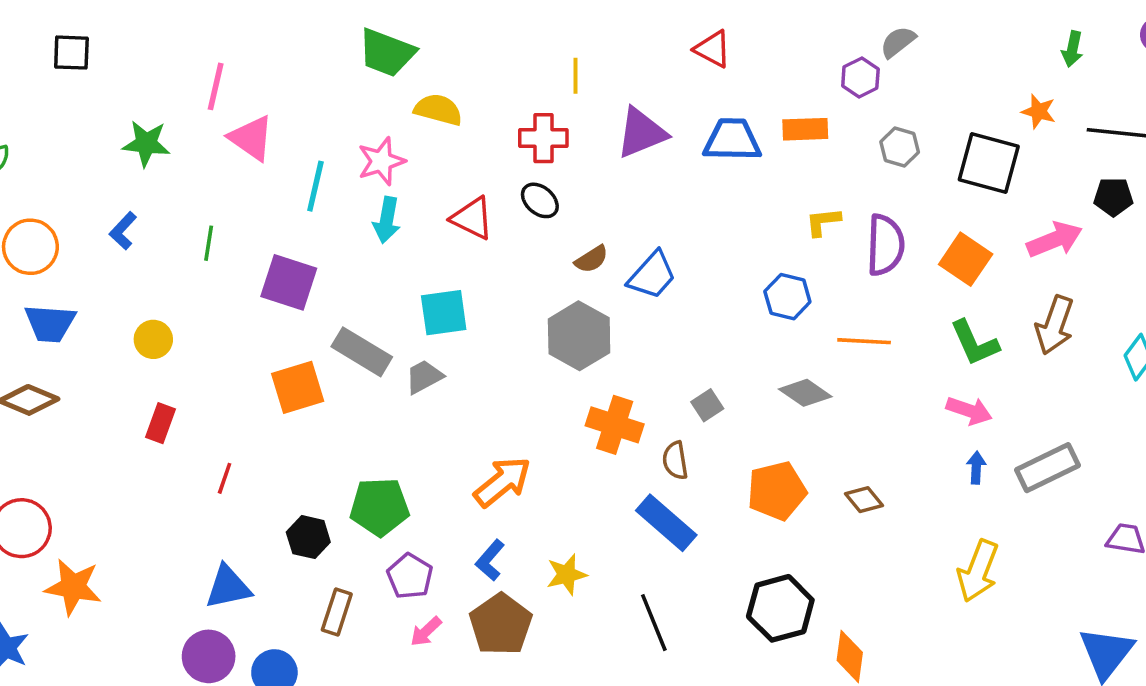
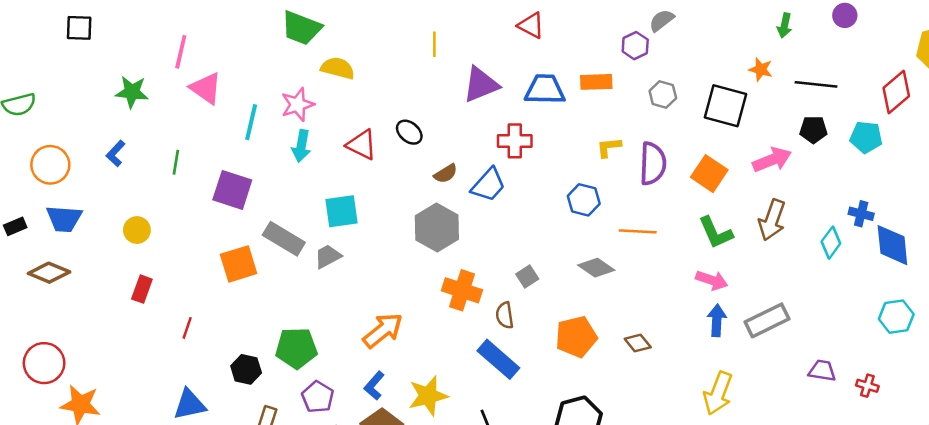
red cross: (543, 138) -> (515, 141), moved
blue arrow: (976, 468) -> (717, 320), size x1.4
yellow star: (567, 574) -> (428, 396), size x1.4

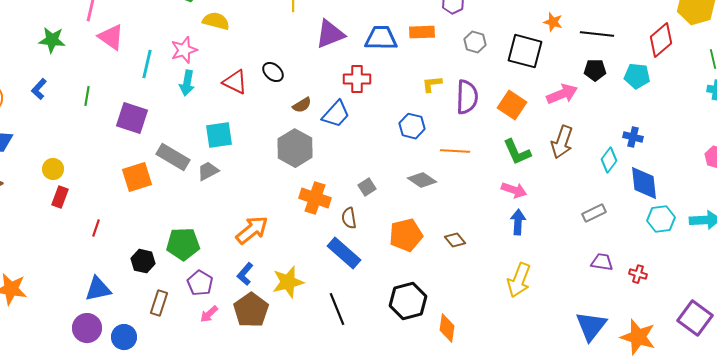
yellow circle: (137, 230) -> (53, 169), moved
blue diamond: (892, 245) -> (644, 183), moved
gray rectangle: (767, 320) -> (594, 213), moved, size x0.7

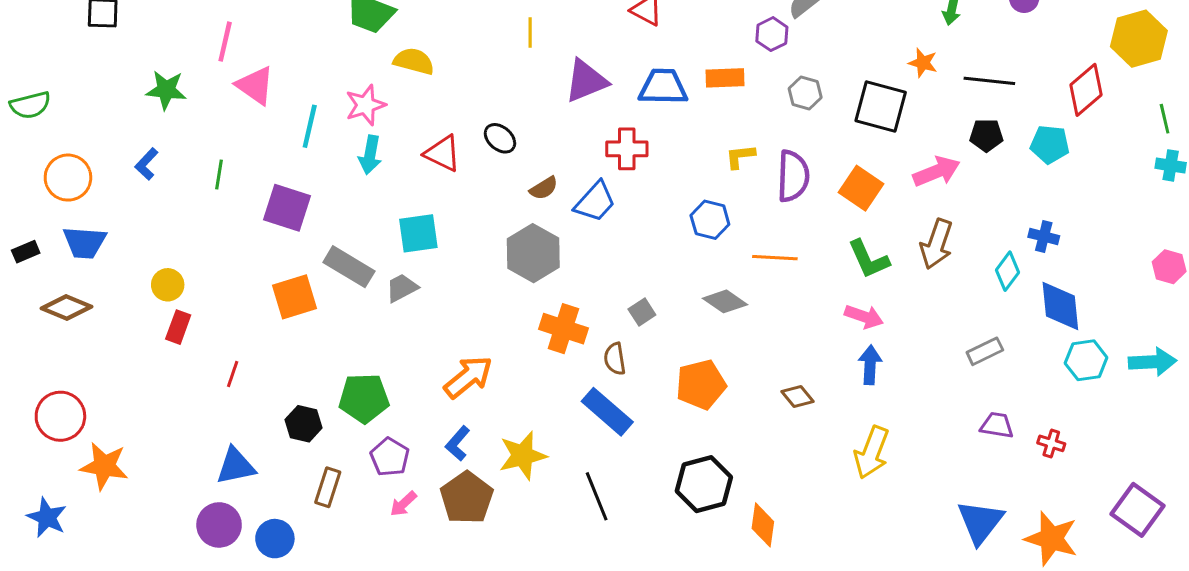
brown diamond: (455, 240) -> (798, 397), moved

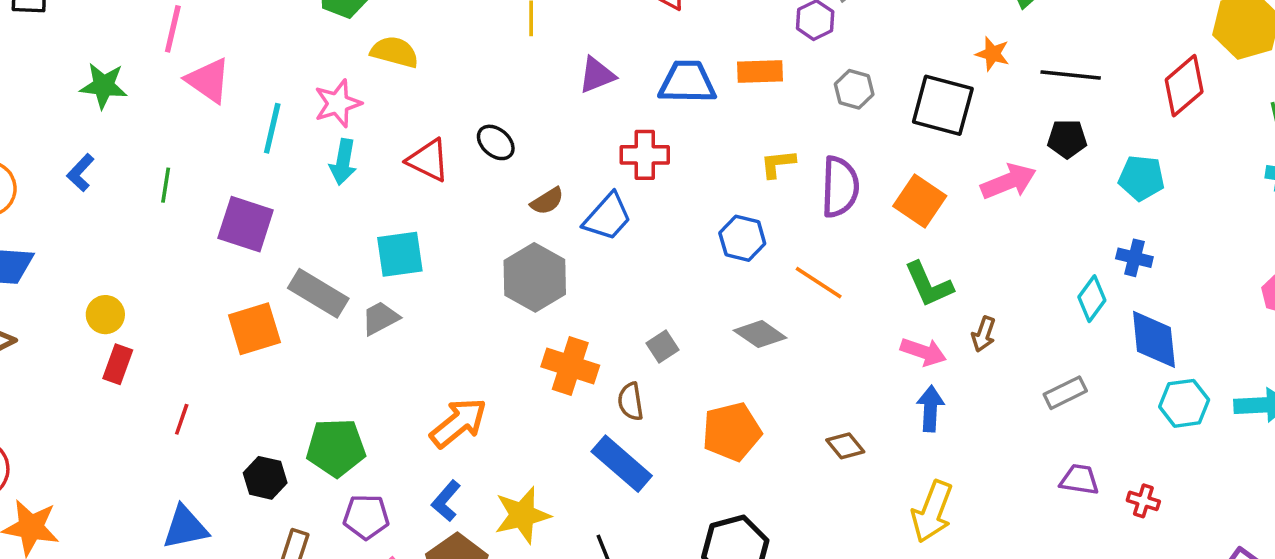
purple triangle: (586, 81) -> (597, 75), size x0.7
cyan pentagon: (1050, 144) -> (1142, 178), moved
brown arrow: (937, 244) -> (984, 334), moved, size x0.6
orange line: (775, 258) -> (819, 283), turned 30
purple pentagon: (390, 457) -> (366, 517), turned -30

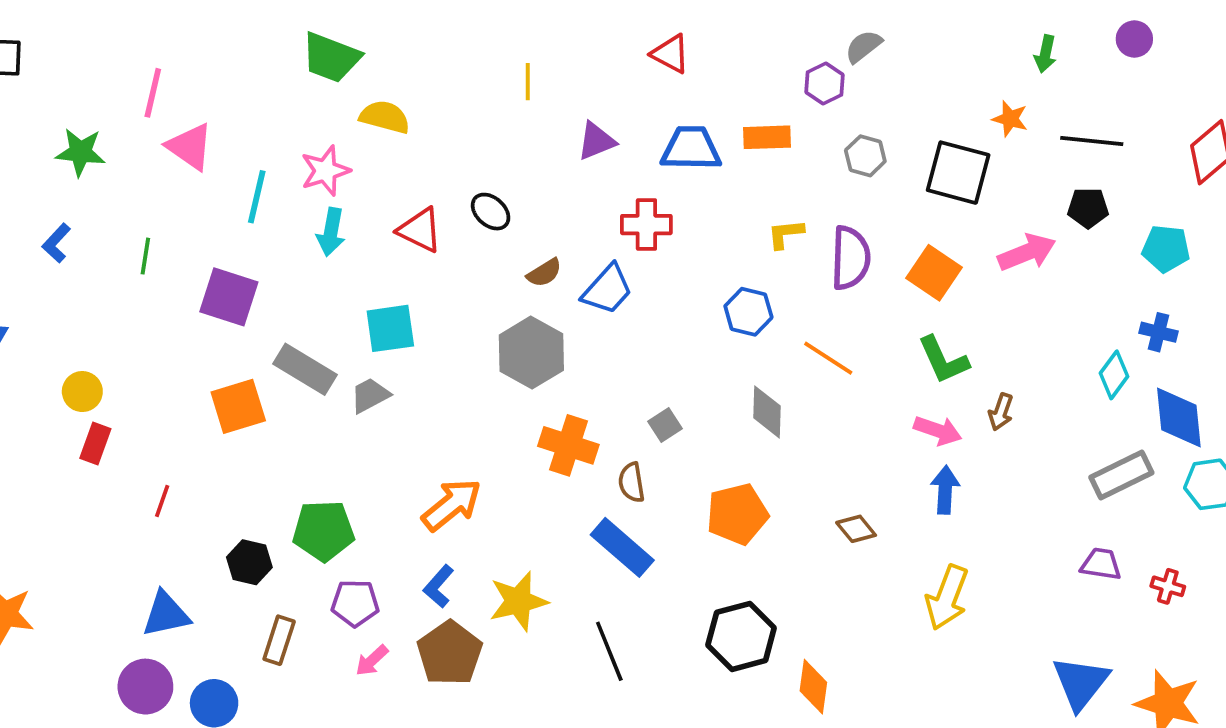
gray diamond: (760, 334) -> (767, 412), turned 57
gray rectangle: (1065, 393) -> (1121, 475), moved, size x1.4

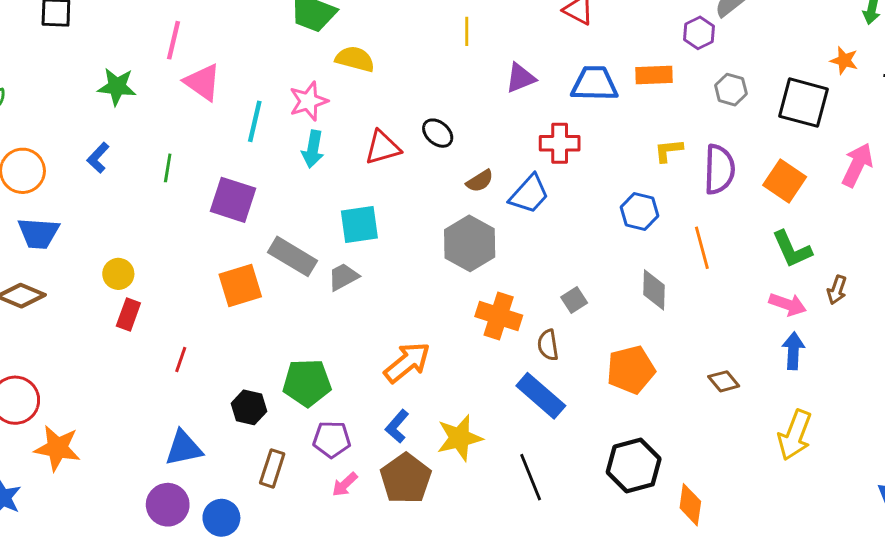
red triangle: (420, 230) -> (383, 148), turned -42
pink arrow: (1027, 252) -> (857, 165), turned -42
orange line: (828, 358) -> (702, 248), turned 42

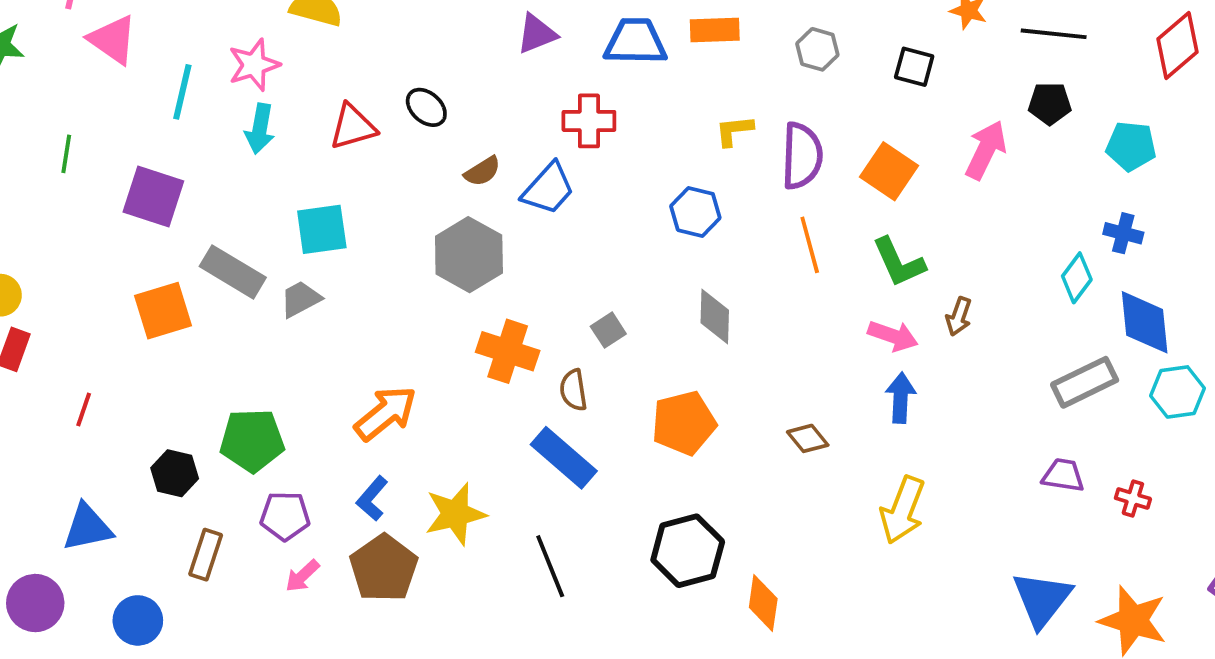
black square: (804, 103) -> (914, 67), size x0.6
orange line: (702, 248) -> (810, 245), moved
purple circle: (168, 505) -> (35, 603), moved

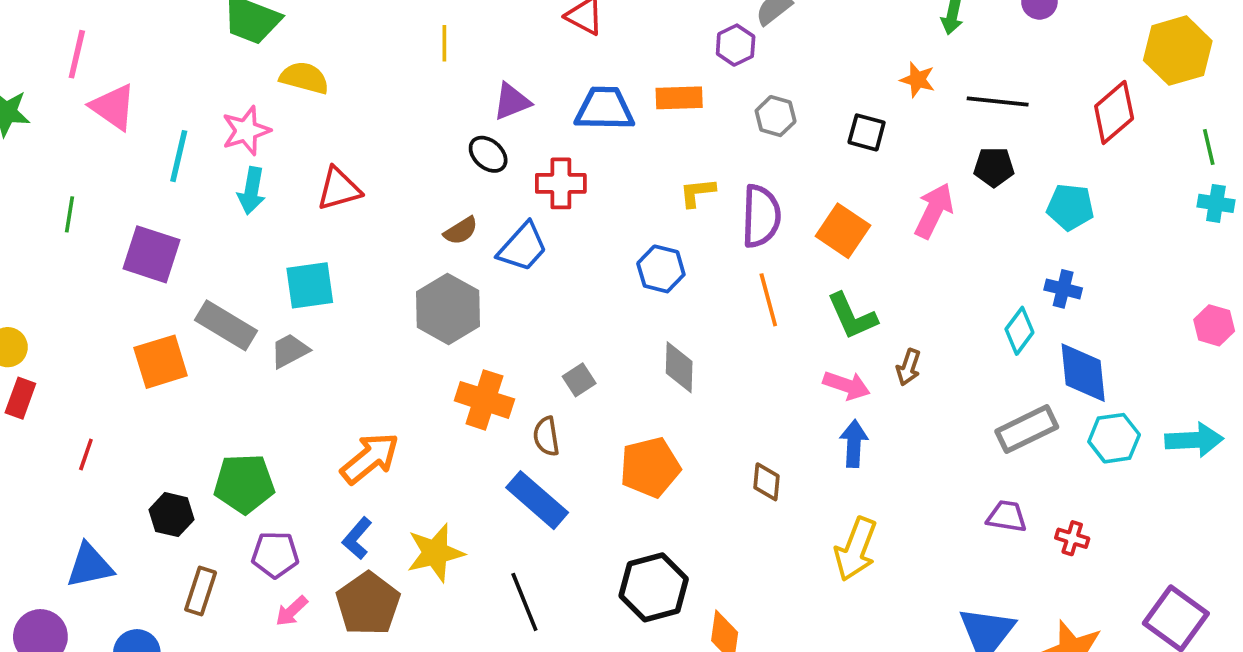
black ellipse: (426, 107) -> (488, 154), moved
brown diamond: (808, 438) -> (766, 482), turned 45

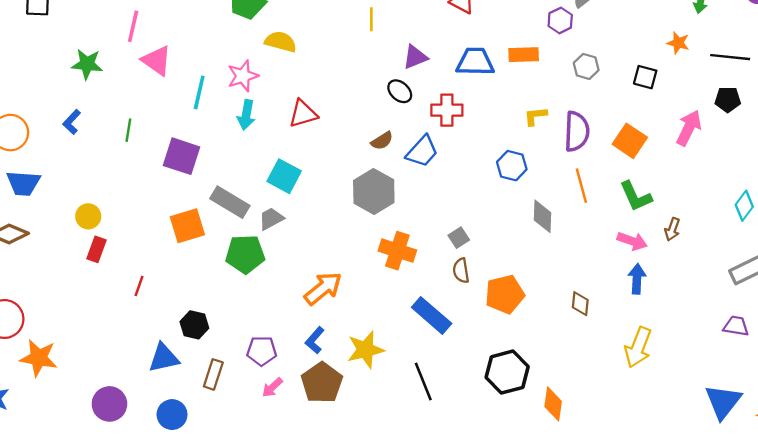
cyan square: (310, 285) -> (284, 176), turned 36
gray diamond: (679, 367) -> (542, 216), moved
brown semicircle: (546, 436) -> (461, 271), moved
green pentagon: (244, 484) -> (245, 254), moved
blue triangle: (90, 566) -> (164, 358), moved

